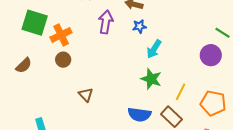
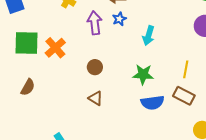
blue star: (139, 26) -> (119, 19), moved
brown circle: (63, 60) -> (95, 67), moved
green star: (151, 79) -> (143, 74), moved

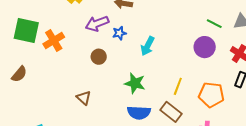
blue star: (119, 19) -> (119, 33), moved
purple arrow: (95, 23) -> (97, 23), turned -115
brown circle: (95, 67) -> (99, 57), moved

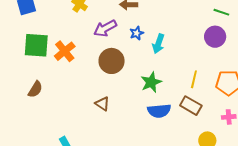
blue star: (119, 33) -> (137, 33), moved
brown circle: (99, 57) -> (112, 61), size x1.6
green star: (135, 83) -> (151, 82), turned -30

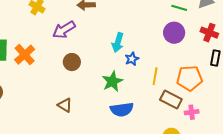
blue star: (137, 33) -> (132, 59), moved
brown circle: (112, 61) -> (72, 62), size x0.7
brown rectangle: (191, 106) -> (171, 100), moved

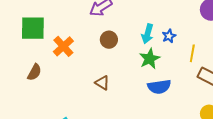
cyan arrow: (118, 42) -> (147, 34), moved
orange cross: (25, 55) -> (63, 46), moved

